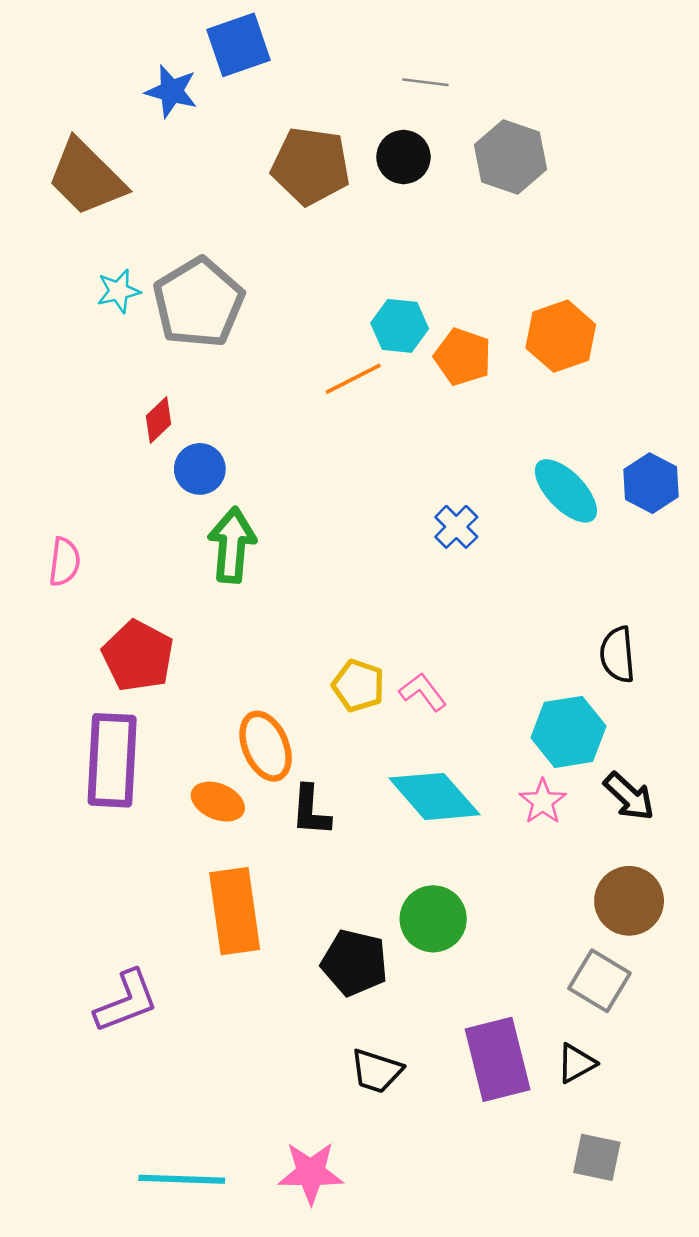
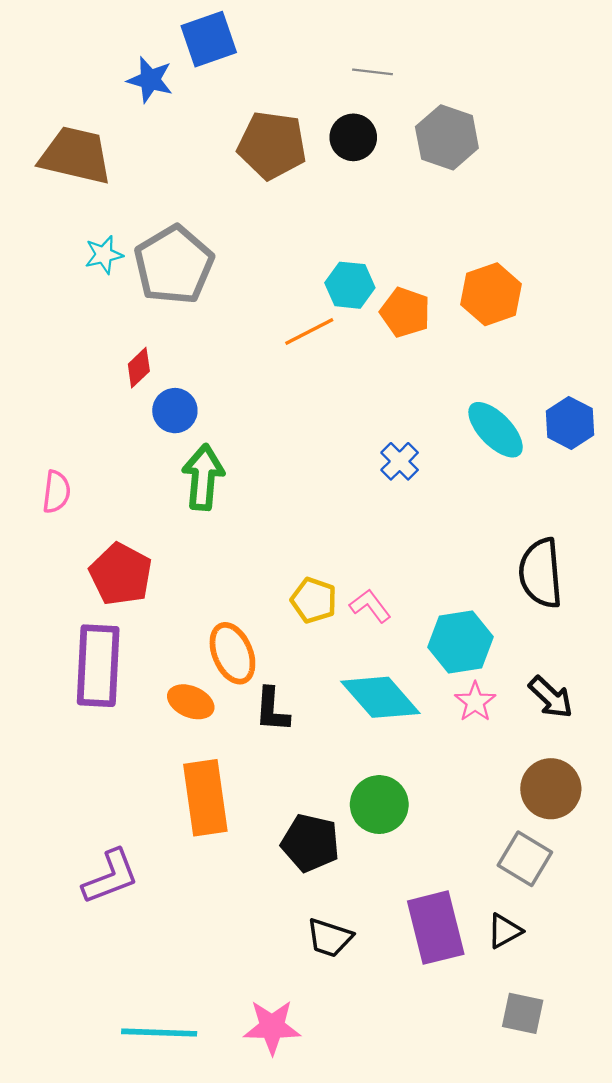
brown trapezoid: (86, 178) -> (76, 155), turned 148
black semicircle: (617, 655) -> (541, 573), size x1.4
cyan hexagon: (568, 732) -> (461, 642), moved

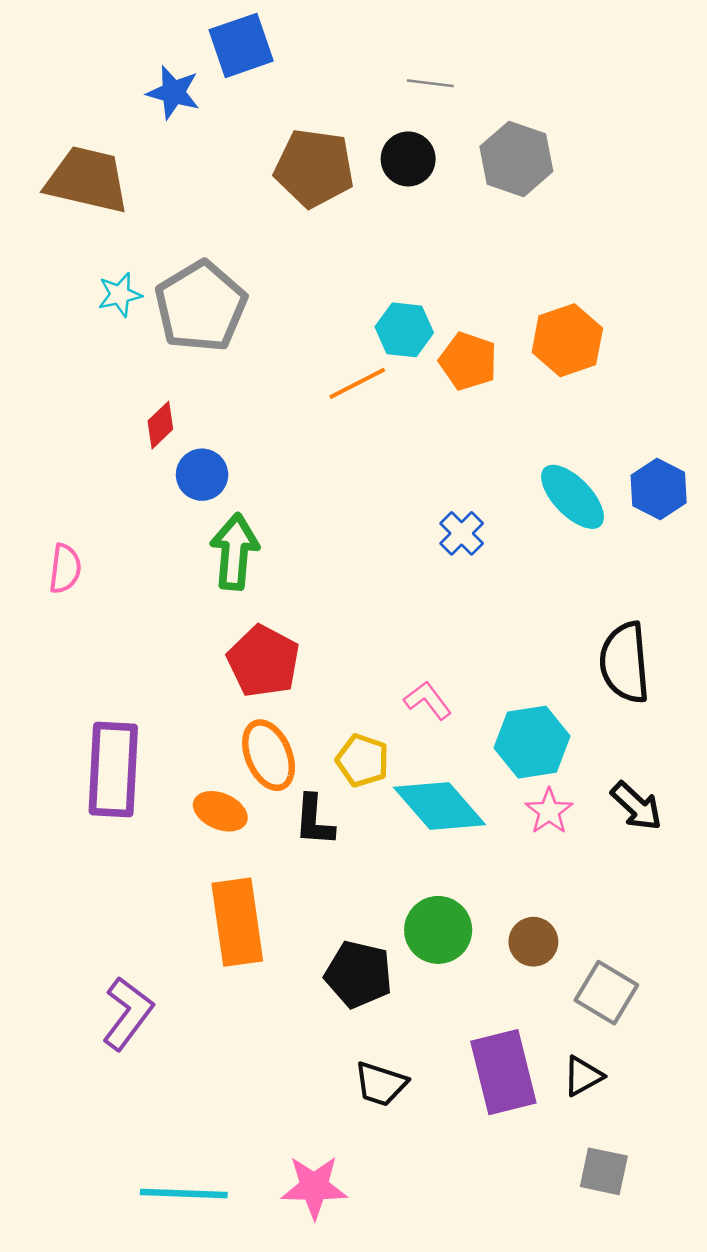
red pentagon: (121, 574) -> (263, 661), moved
yellow pentagon: (314, 600) -> (362, 760), moved
brown circle: (551, 789) -> (533, 942), moved, size x0.7
purple L-shape: (111, 877) -> (128, 1013), turned -32

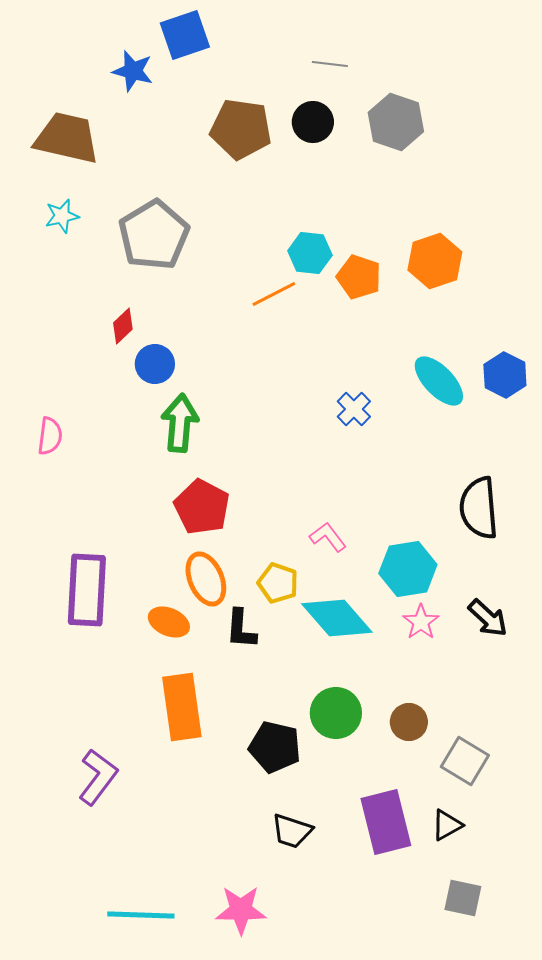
cyan star: (120, 295) -> (62, 216), moved

